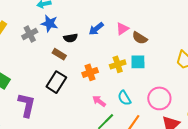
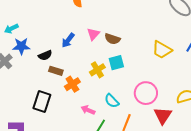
brown rectangle: (59, 54) -> (56, 71), moved

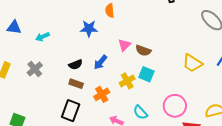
blue arrow: (68, 40) -> (100, 62), moved
blue star: (21, 46) -> (89, 28), moved
cyan square: (116, 63) -> (146, 74), turned 35
brown rectangle: (56, 71) -> (76, 84), moved

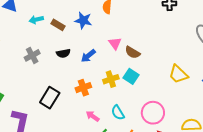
pink triangle: (124, 45) -> (115, 43), turned -32
gray cross: (35, 69) -> (32, 55), moved
brown rectangle: (76, 84) -> (58, 25), moved

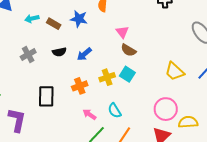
pink triangle: (115, 43) -> (122, 32), moved
black rectangle: (50, 98) -> (46, 96), turned -30
pink circle: (153, 113) -> (166, 109), moved

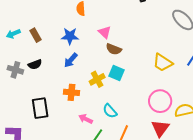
blue star: (79, 19) -> (70, 36), moved
brown rectangle: (54, 24) -> (36, 35), turned 40
black semicircle: (59, 52) -> (35, 64), moved
gray cross: (28, 54) -> (15, 70), turned -35
orange cross: (80, 86) -> (71, 92), turned 35

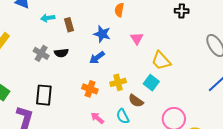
brown semicircle: (114, 49) -> (136, 101), moved
yellow trapezoid: (163, 63) -> (161, 61), moved
cyan square: (117, 73) -> (151, 83), moved
black rectangle: (40, 108) -> (44, 95), moved

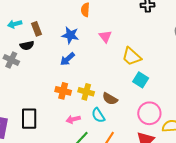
black semicircle: (61, 53) -> (27, 46), moved
yellow cross: (118, 82) -> (86, 92), moved, turned 35
cyan square: (151, 83) -> (141, 80), moved
black rectangle: (44, 95) -> (29, 119), moved
pink arrow: (97, 118) -> (73, 119), turned -48

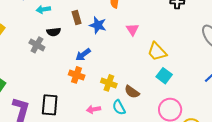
brown rectangle: (37, 29) -> (77, 18), moved
blue arrow: (67, 59) -> (83, 55), moved
orange cross: (63, 91) -> (77, 75), moved

